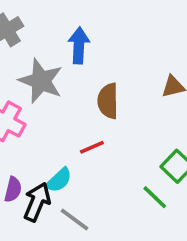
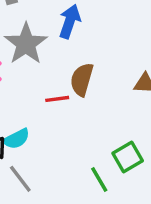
red line: (92, 147) -> (57, 99), moved

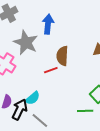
green line: (99, 179) -> (85, 111), turned -49

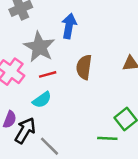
red line: (51, 70) -> (48, 74), moved
cyan semicircle: (33, 98) -> (42, 100), moved

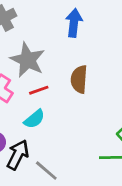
blue arrow: (69, 26) -> (74, 23), moved

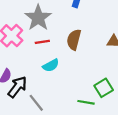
cyan semicircle: (34, 119) -> (51, 65), moved

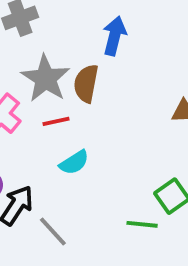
brown semicircle: (74, 40) -> (86, 83), moved

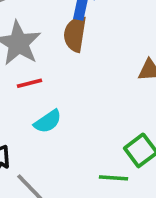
brown semicircle: (86, 83) -> (75, 34), moved

